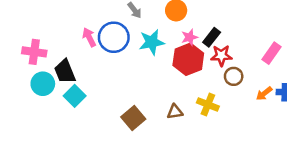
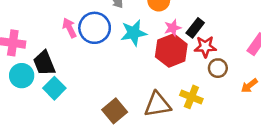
brown triangle: (175, 112) -> (157, 105), size x1.6

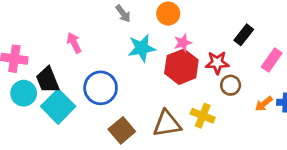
blue circle: (95, 28) -> (101, 88), moved
black rectangle: (195, 28) -> (244, 35), moved
cyan square: (54, 88) -> (58, 106), size x1.4

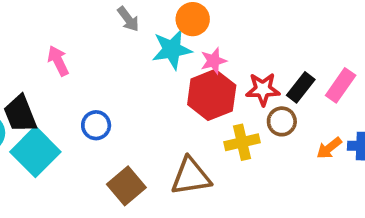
black rectangle: (244, 35) -> (301, 87), moved
cyan star: (142, 48) -> (172, 49), moved
blue circle: (101, 88) -> (96, 125), size x0.6
yellow cross: (203, 116) -> (242, 142), moved, turned -35

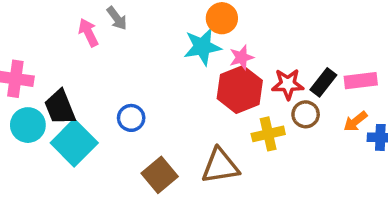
gray arrow: (128, 19) -> (117, 18), moved
pink arrow: (58, 61) -> (88, 32), moved
pink rectangle: (341, 85) -> (361, 81), turned 48
orange arrow: (329, 148) -> (355, 121), moved

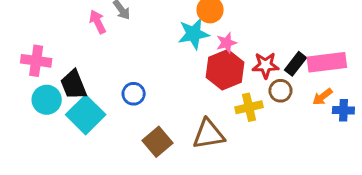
pink rectangle: (361, 81) -> (327, 62), size x1.4

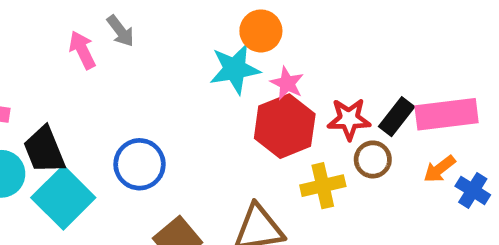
pink star: (227, 43) -> (287, 83), turned -30
blue circle: (134, 94) -> (139, 164), size x1.4
blue cross: (343, 110) -> (473, 190), turned 30

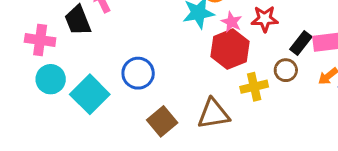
red star: (349, 119) -> (265, 19), moved
black trapezoid: (44, 150) -> (78, 20), moved

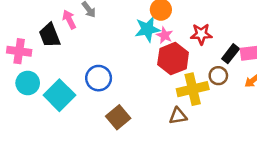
pink star: (232, 22) -> (165, 35), moved
yellow cross: (254, 87) -> (193, 89), size x1.4
brown triangle: (213, 114) -> (178, 116), moved, size x0.7

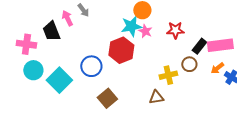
red hexagon: (173, 59) -> (121, 50), moved
yellow cross: (193, 89) -> (168, 75), size x0.7

